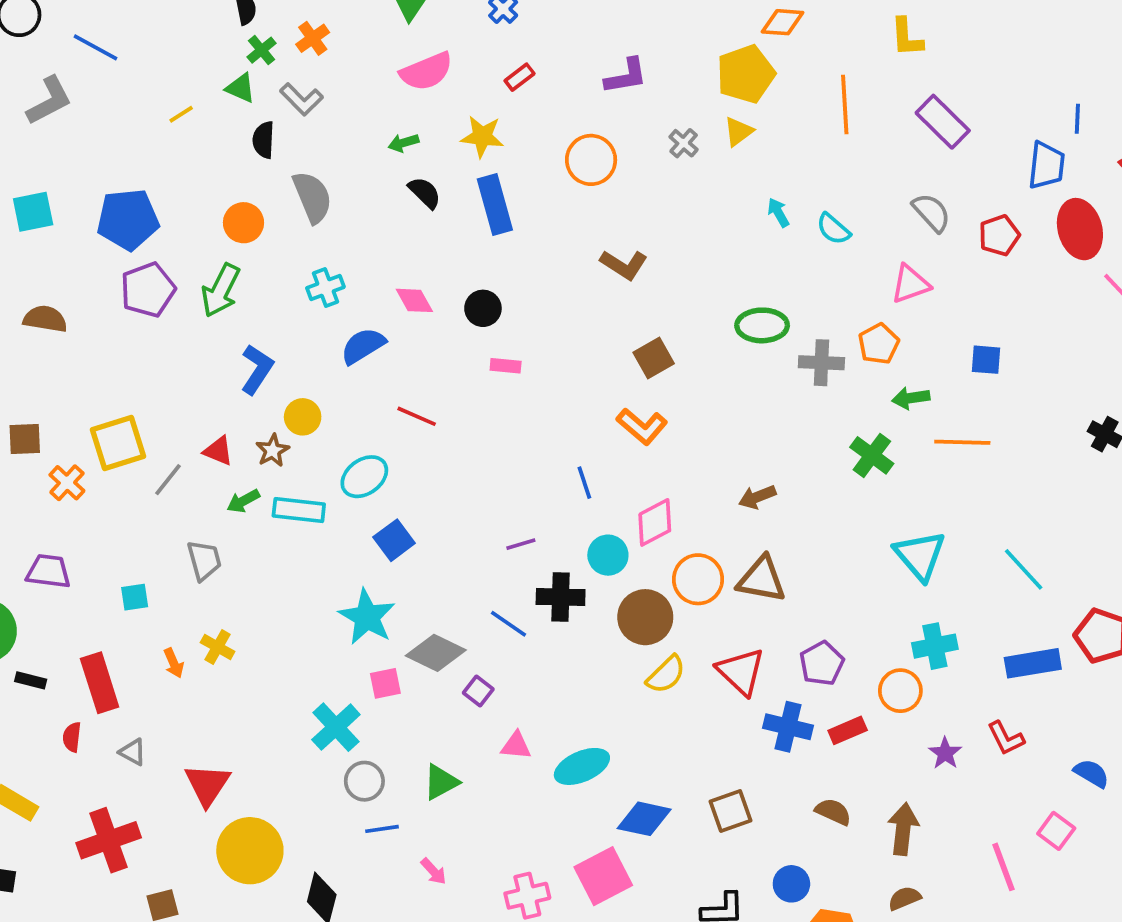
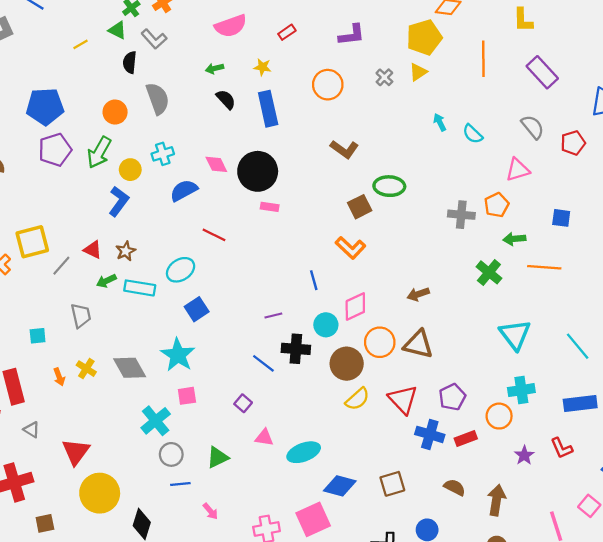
yellow star: (482, 136) -> (263, 67), size x0.7
black circle: (483, 308) -> (258, 171), size x1.8
green ellipse: (762, 325) -> (389, 186), moved
yellow circle: (303, 417) -> (130, 170), moved
gray diamond: (436, 653) -> (130, 368), moved, turned 32

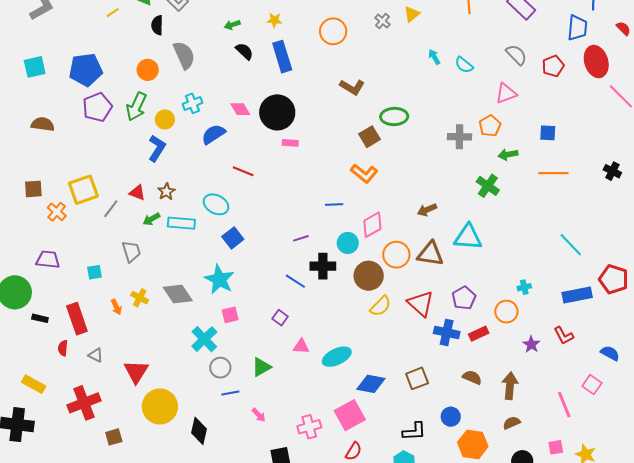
orange line: (544, 267) -> (553, 173), moved
cyan ellipse: (181, 270) -> (216, 204), turned 65
blue line: (314, 280) -> (334, 204), turned -72
cyan triangle: (515, 335) -> (468, 237), moved, turned -44
cyan cross: (521, 390) -> (524, 287), size x0.6

